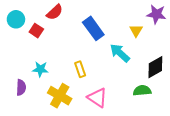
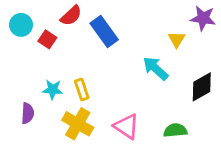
blue rectangle: (93, 28) -> (104, 31), moved
yellow rectangle: (80, 69) -> (82, 89), moved
green semicircle: (142, 91) -> (175, 130), moved

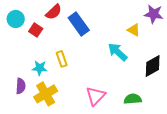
yellow triangle: (177, 39) -> (134, 30), turned -32
yellow rectangle: (82, 89) -> (62, 59), moved
yellow cross: (78, 124) -> (46, 94), moved, turned 30
pink triangle: (127, 126) -> (96, 96), turned 40

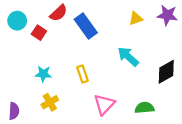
yellow triangle: (134, 30) -> (136, 18), moved, turned -48
yellow rectangle: (62, 59) -> (82, 74), moved
purple semicircle: (21, 86) -> (14, 111), moved
yellow cross: (46, 94) -> (50, 102), size x0.7

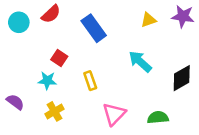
red semicircle: (59, 13) -> (51, 14), moved
red square: (39, 33) -> (59, 58), moved
purple semicircle: (14, 111) -> (15, 102), moved, turned -56

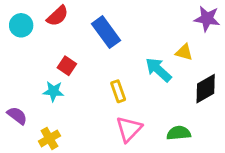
yellow triangle: (148, 20) -> (184, 52), moved, turned 35
yellow rectangle: (90, 81) -> (118, 91), moved
yellow cross: (54, 111) -> (49, 138), moved

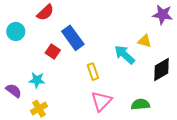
cyan circle: (21, 25) -> (16, 31), moved
blue rectangle: (106, 32) -> (73, 38), moved
cyan star: (53, 91) -> (37, 80), moved

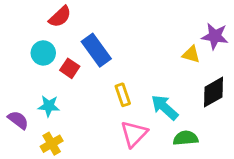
purple star: (163, 15) -> (215, 36), moved
cyan circle: (16, 31) -> (43, 53), moved
cyan arrow: (125, 55) -> (165, 107), moved

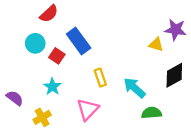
cyan star: (49, 106) -> (52, 87), moved, turned 30
pink triangle: (134, 134) -> (88, 109), moved

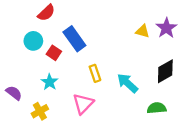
purple star: (175, 30) -> (166, 28), turned 30
yellow triangle: (156, 44) -> (143, 31), moved
green semicircle: (152, 113) -> (157, 108), moved

